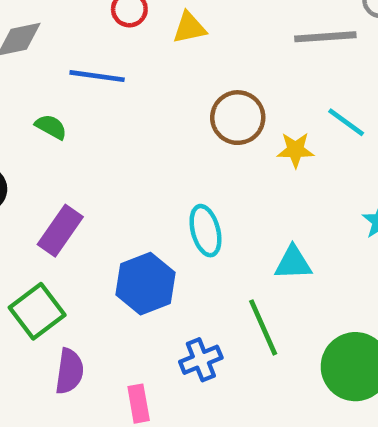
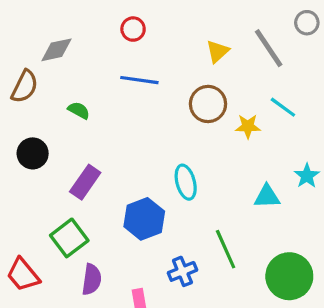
yellow triangle: (189, 28) -> (218, 51), moved, turned -30
gray line: (325, 37) -> (269, 48), turned 60
blue line: (97, 76) -> (139, 80), moved
cyan triangle: (293, 263) -> (267, 196), moved

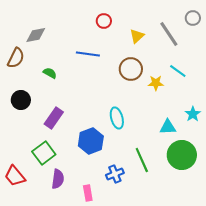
red circle: (133, 29) -> (104, 21), moved
green circle: (289, 276) -> (182, 155), moved

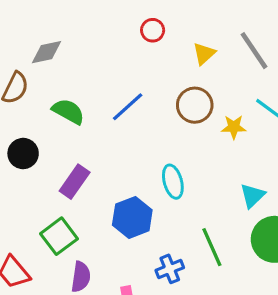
blue line: (88, 54) -> (128, 107), moved, turned -50
green semicircle: (50, 73) -> (68, 111), size x1.5
cyan triangle: (168, 127) -> (252, 196), turned -42

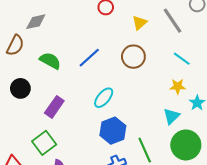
yellow star: (234, 127) -> (178, 86), moved
cyan ellipse: (173, 182) -> (104, 98), moved, turned 55
blue hexagon: (132, 217) -> (113, 131), moved

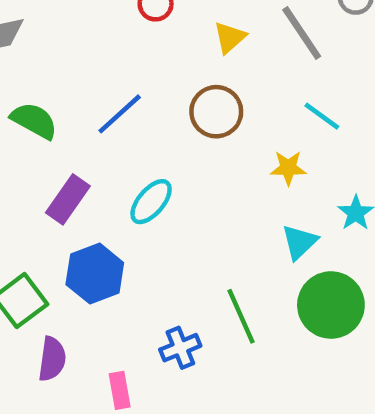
yellow star: (178, 86) -> (288, 168), moved
purple rectangle: (54, 107) -> (68, 199), moved
blue hexagon: (113, 131) -> (95, 274), moved

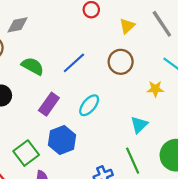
cyan triangle: (299, 242) -> (139, 125), moved

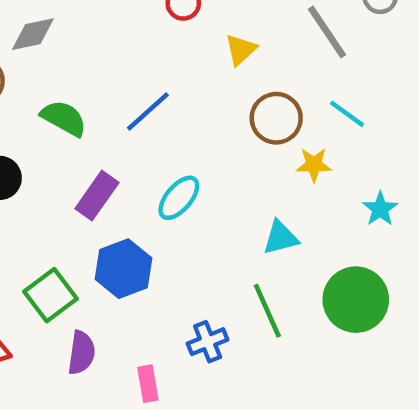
yellow triangle: (127, 26) -> (241, 50), moved
brown circle: (121, 62) -> (276, 118), moved
cyan triangle: (139, 125) -> (281, 238), turned 30

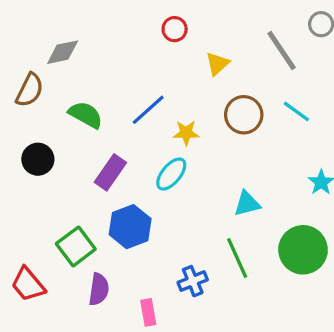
yellow star: (314, 165) -> (186, 133), moved

